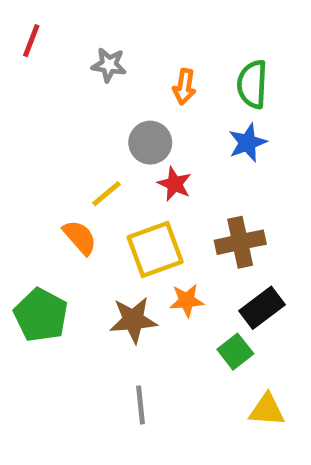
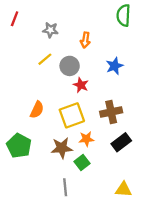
green semicircle: (252, 84) -> (123, 15), moved
yellow line: (107, 194) -> (45, 59), moved
orange semicircle: (80, 237) -> (37, 110), turned 66
green square: (235, 352) -> (82, 163), moved

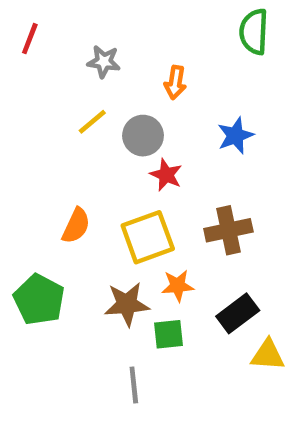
black rectangle: (121, 142) -> (238, 313), moved
green square: (82, 163) -> (168, 334), turned 32
yellow triangle: (123, 190) -> (268, 355), moved

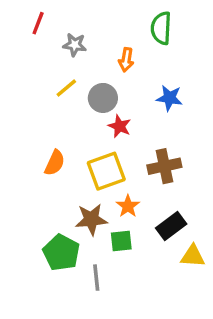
green semicircle: (254, 32) -> (161, 28), moved
red line: (30, 39) -> (38, 23), moved
blue star: (235, 136) -> (169, 98), turned 30
orange star: (178, 286) -> (128, 206), turned -30
green pentagon: (39, 300) -> (61, 253), moved

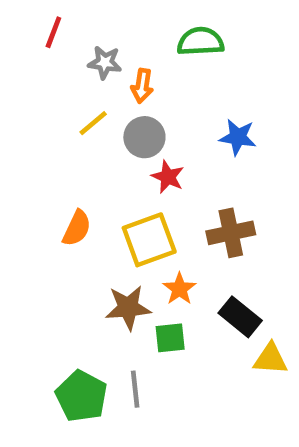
green semicircle: (161, 28) -> (200, 42), moved, turned 84
orange arrow: (126, 60) -> (142, 86), moved
black rectangle: (171, 226) -> (240, 317), turned 76
green pentagon: (61, 253) -> (81, 396), moved

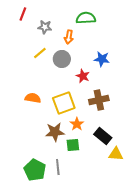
orange arrow: (142, 86) -> (69, 37), moved
red star: (168, 177) -> (83, 76), moved
orange semicircle: (77, 228) -> (33, 98), turned -105

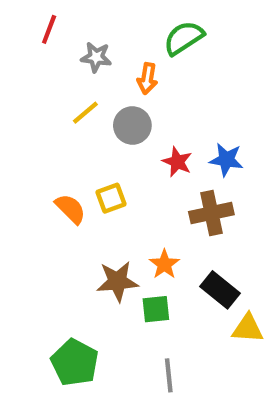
green semicircle: (86, 18) -> (184, 38), turned -30
blue star: (102, 59) -> (226, 160), moved
orange semicircle: (33, 98) -> (70, 209), turned 35
yellow square: (64, 103) -> (111, 198), moved, size x0.6
gray line: (58, 167) -> (169, 375), moved

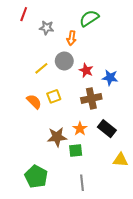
yellow line: (85, 113) -> (41, 68), moved
red star: (177, 162) -> (86, 70), moved
brown cross: (211, 213) -> (91, 98), moved
black rectangle: (220, 290) -> (107, 129), moved

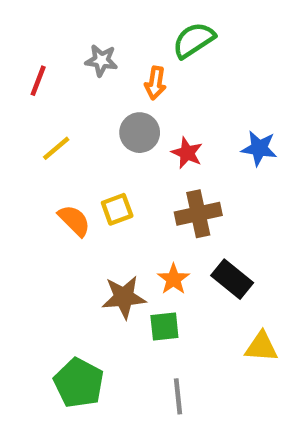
red line: (24, 14) -> (38, 81), moved
yellow line: (41, 68) -> (56, 148), moved
blue star: (110, 78) -> (259, 148), moved

